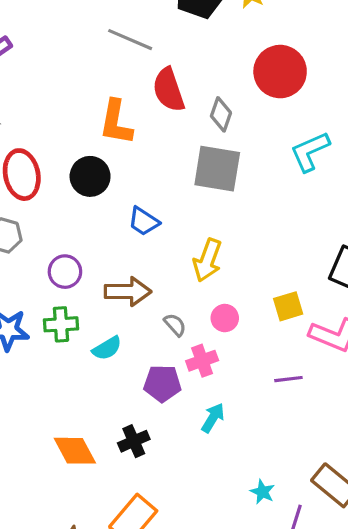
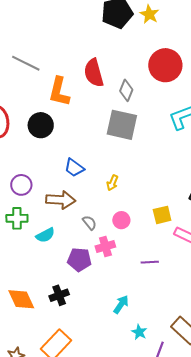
gray line: (130, 40) -> (26, 63), moved
blue trapezoid: (144, 221) -> (74, 168), moved
yellow arrow: (207, 260) -> (112, 183), size x0.6
purple line: (288, 379) -> (150, 262), moved
cyan arrow: (213, 418) -> (121, 304), moved

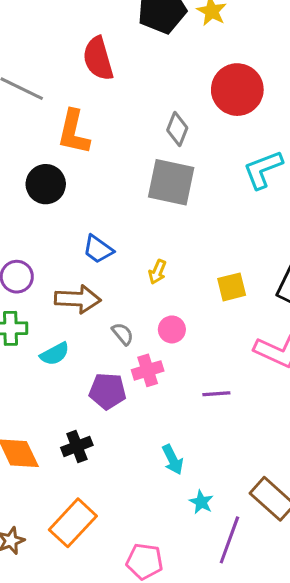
red semicircle: (94, 73) -> (98, 59), moved
yellow square: (162, 215) -> (232, 287), moved
cyan arrow: (121, 304) -> (173, 460), turned 120

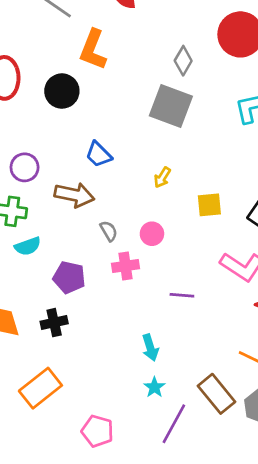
yellow arrow: (157, 272) -> (162, 177), moved
cyan semicircle: (55, 354) -> (28, 246), moved
purple pentagon: (108, 391) -> (69, 277), moved
cyan arrow: (173, 460) -> (150, 348), moved

